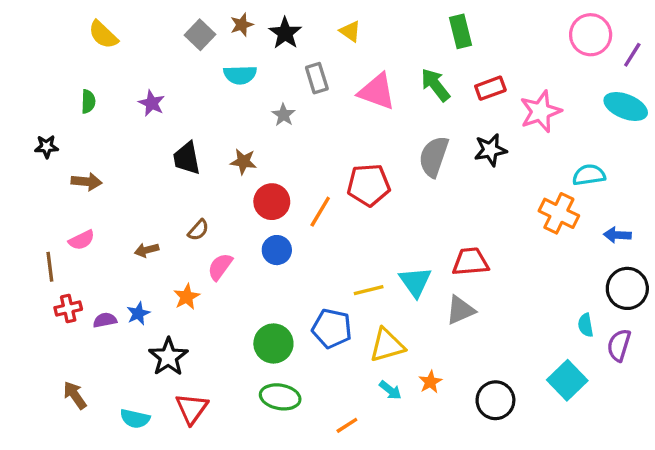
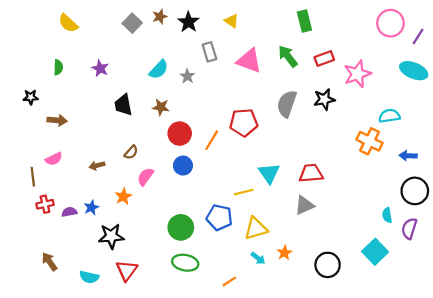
cyan semicircle: (240, 75) -> (159, 70), moved, turned -45
cyan triangle: (415, 282) -> (269, 173), moved
black star: (168, 357) -> (111, 236), turned 30

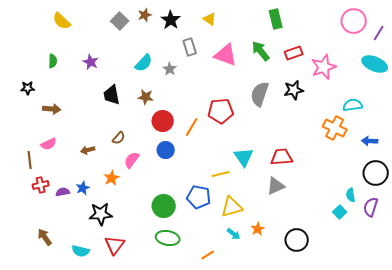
cyan square: (375, 252) -> (340, 212), moved, size x0.6

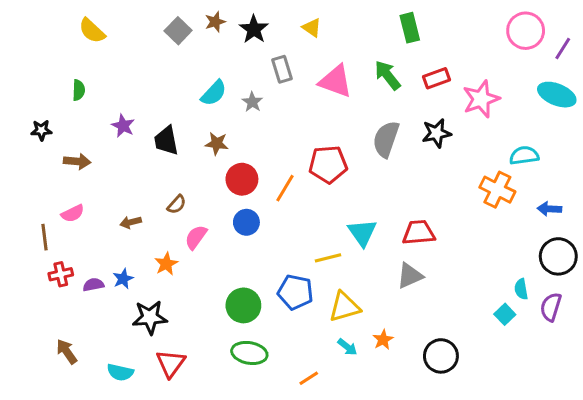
purple star: (91, 62) -> (123, 126), moved

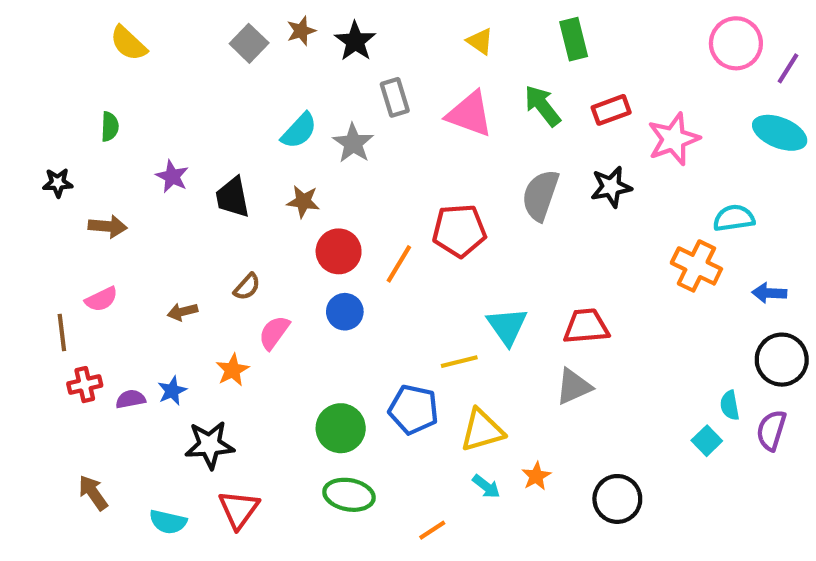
yellow triangle: (312, 28) -> (480, 41), moved
gray star: (252, 102) -> (353, 143), size x1.4

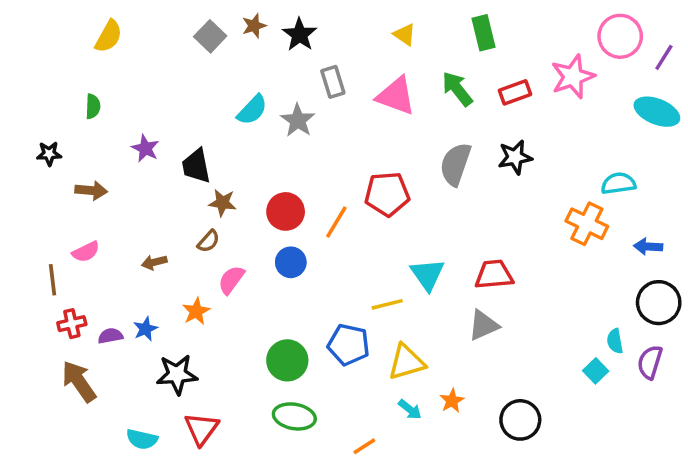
yellow semicircle: (128, 43) -> (109, 36), turned -104
pink star: (674, 139) -> (573, 77), moved
brown star: (303, 201) -> (222, 203), moved
brown arrow: (93, 493) -> (79, 381), moved, size x1.4

